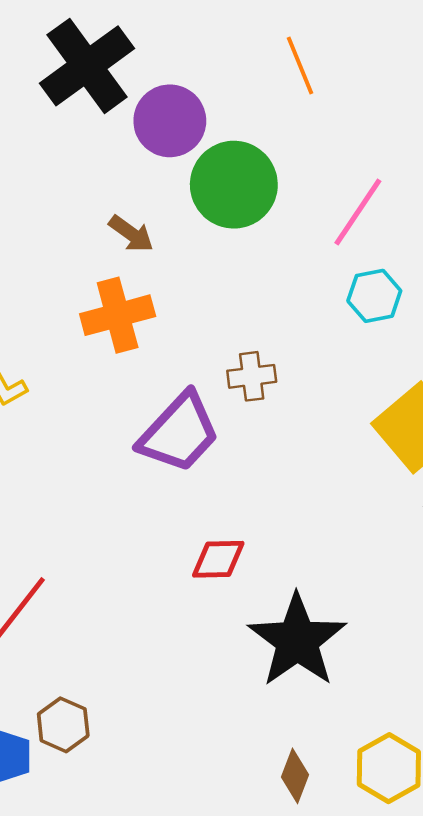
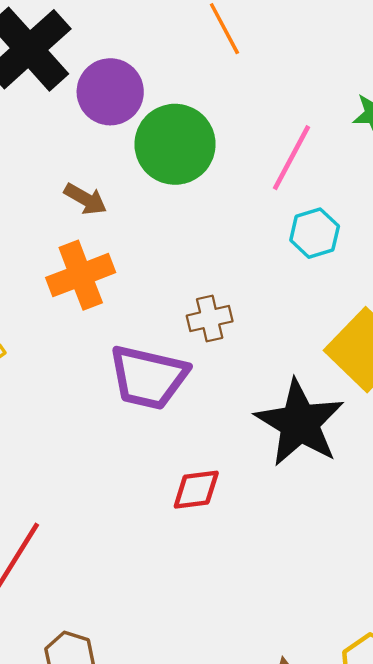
purple trapezoid: (179, 433) -> (148, 377), turned 66
black star: (297, 641) -> (300, 423), moved

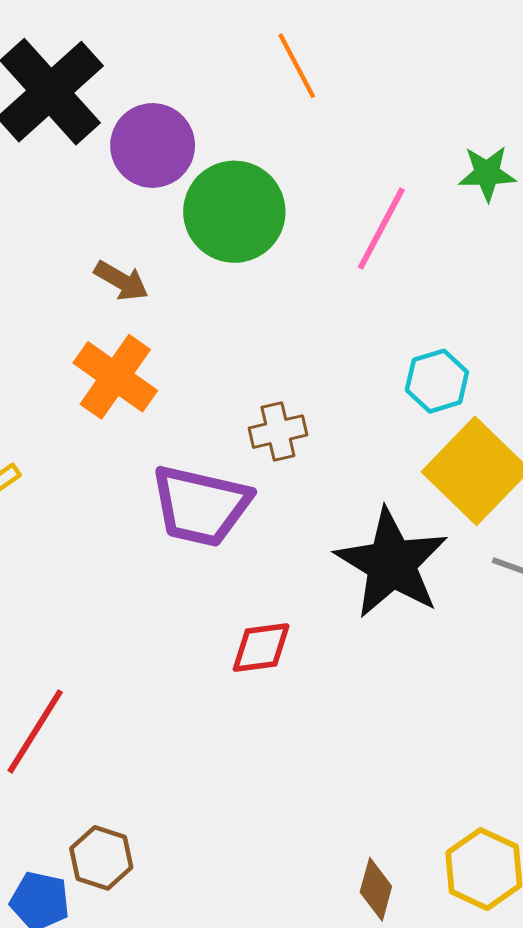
cyan hexagon: (315, 233) -> (437, 381), moved
orange cross: (81, 275) -> (115, 377), turned -34

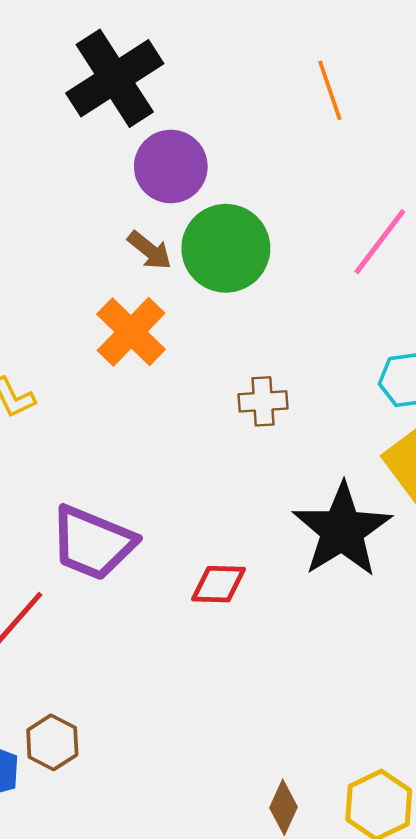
purple circle: (153, 145) -> (171, 166), moved
green circle: (234, 212) -> (226, 248), moved
purple trapezoid: (201, 506) -> (93, 543), moved

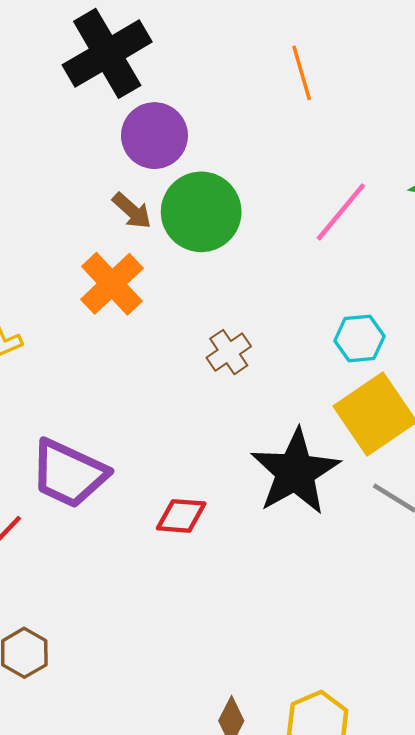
brown cross: (263, 401) -> (229, 352), turned -33

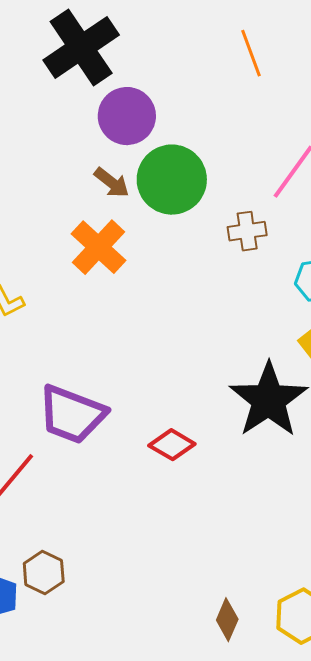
brown cross: (229, 352) -> (247, 231), moved, turned 30
red diamond: (181, 516) -> (172, 445), turned 30

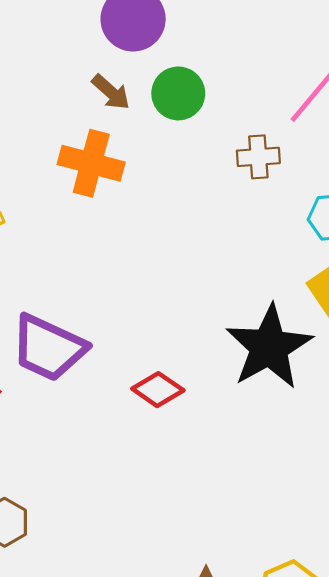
green circle: (172, 180) -> (178, 93), size x0.7
orange cross: (98, 247) -> (91, 163), turned -32

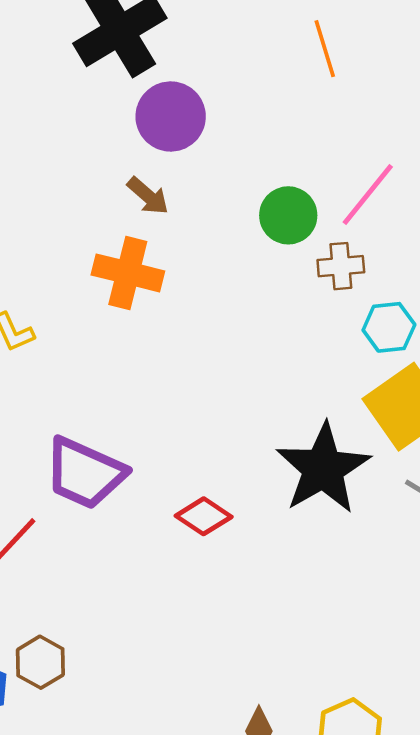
green circle: (178, 93) -> (288, 215), moved
brown cross: (258, 157) -> (341, 266), moved

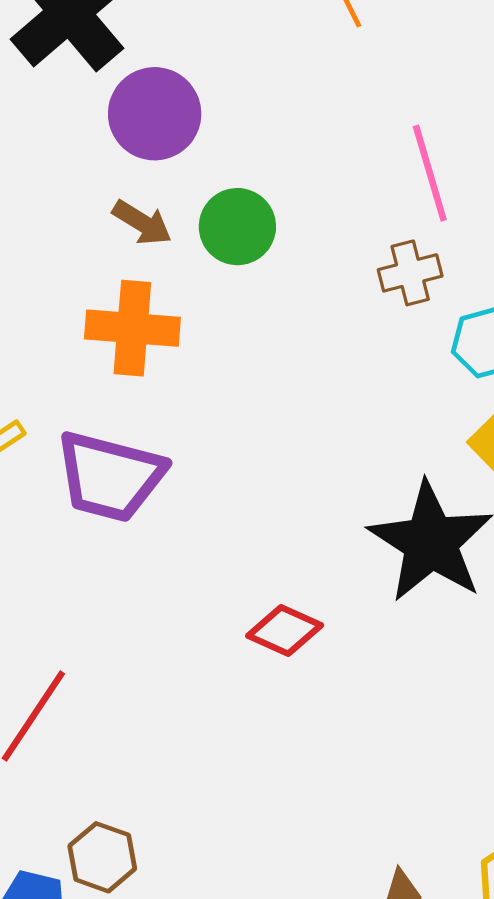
pink line: (368, 194) -> (430, 173), turned -46
green circle: (288, 215) -> (237, 227), moved
purple trapezoid: (85, 473) -> (110, 476), moved

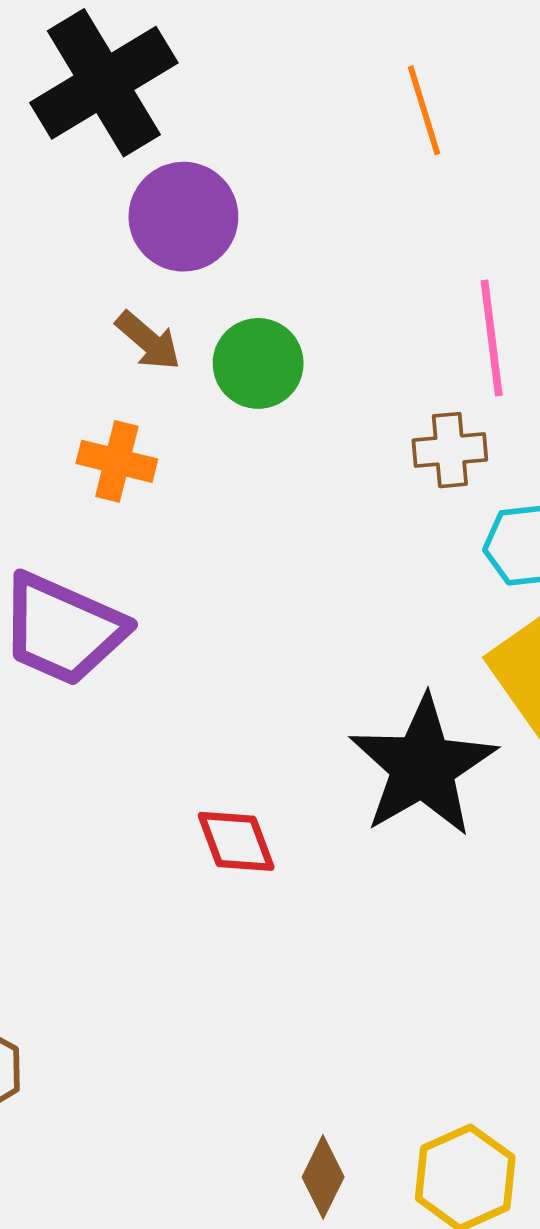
orange cross: (132, 328) -> (117, 461), size x0.7
red diamond: (285, 631) -> (236, 841), turned 36

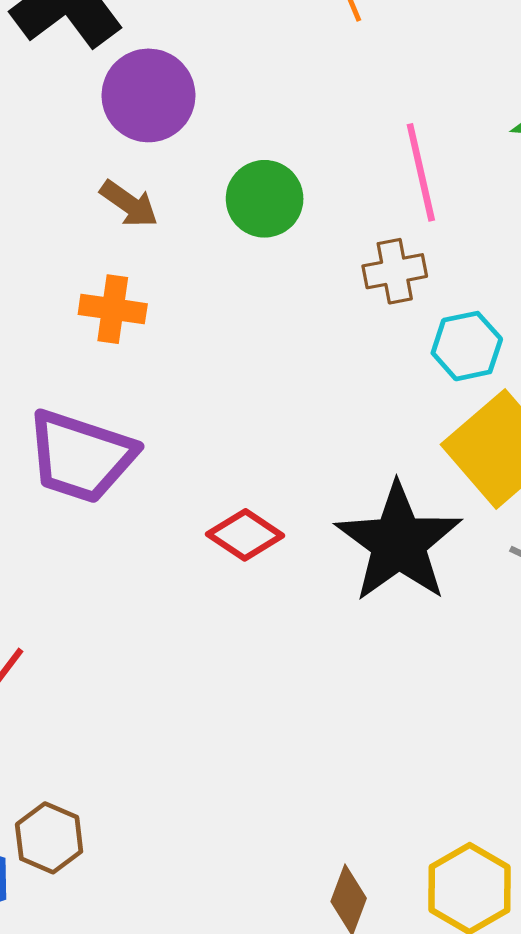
green circle: (258, 363) -> (265, 199), moved
red diamond: (236, 841) -> (245, 535), moved, turned -30

